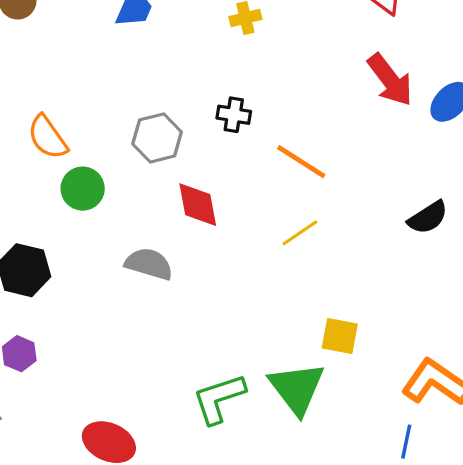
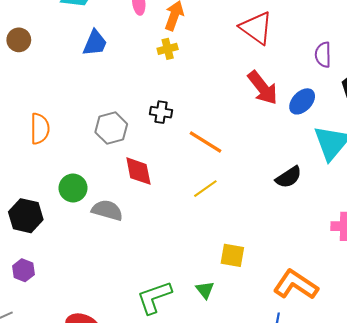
orange semicircle: (48, 137) -> (40, 129), turned -144
green circle: (83, 189) -> (73, 188), moved
green triangle: (297, 388) -> (205, 290), size x0.5

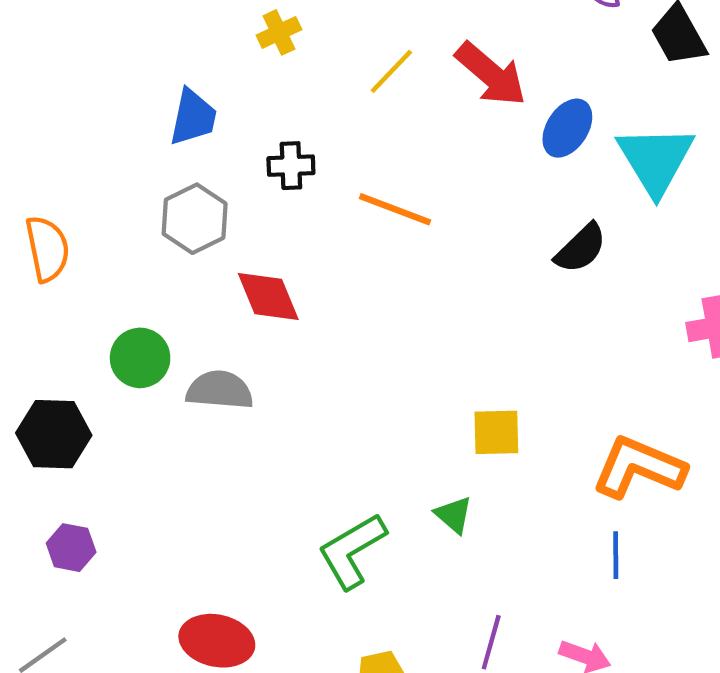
blue trapezoid: (95, 43) -> (193, 117), moved
blue ellipse: (302, 101) -> (567, 128), moved
yellow line: (205, 189) -> (391, 71), moved

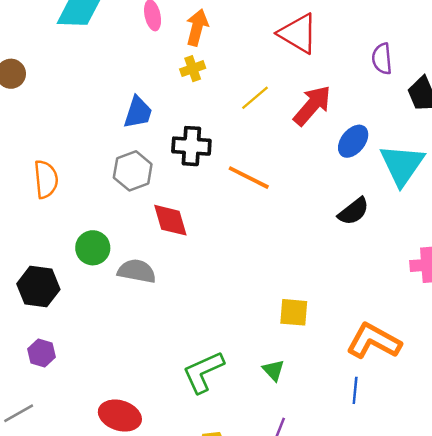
red arrow: (491, 74) -> (312, 105), turned -96
black cross: (291, 166) -> (191, 146), size x1.4
green triangle: (454, 515) -> (273, 370), moved

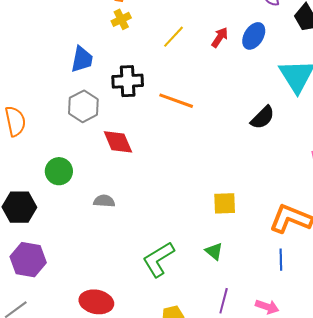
red arrow: (312, 105) -> (220, 37), size x0.6
blue ellipse: (353, 141) -> (254, 36), moved
gray semicircle: (137, 271) -> (104, 201), moved, size x0.7
purple hexagon: (41, 353) -> (28, 260), size x1.6

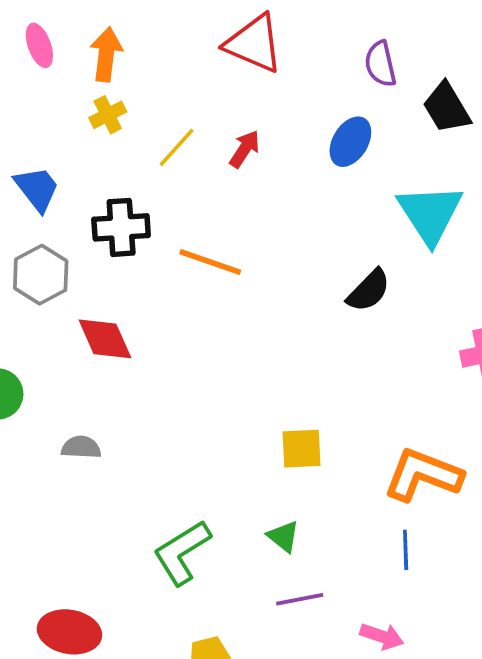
yellow line: (174, 37) -> (177, 147), moved
red arrow: (220, 37) -> (245, 149), moved
blue trapezoid: (82, 59) -> (37, 189), turned -48
purple line: (224, 301) -> (300, 599), moved, turned 65

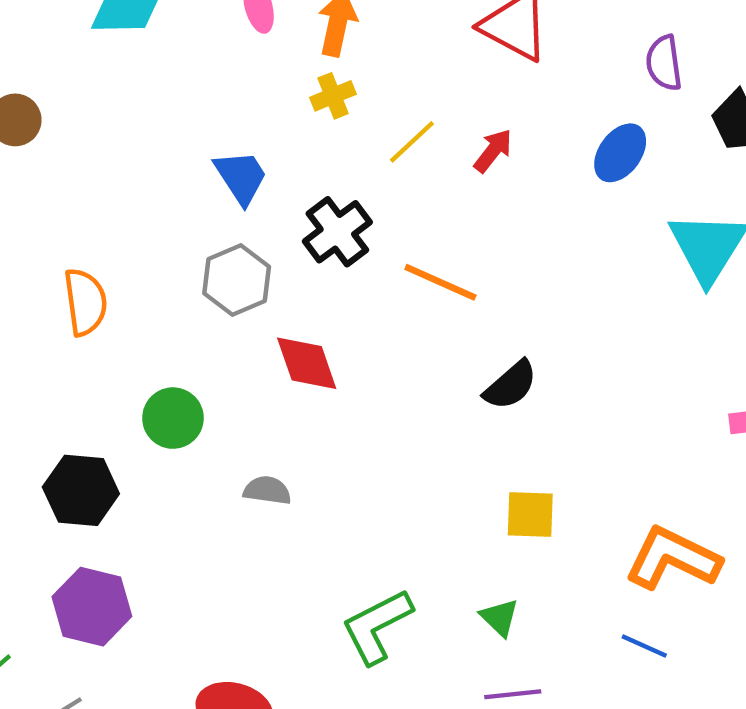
black cross: (121, 227) -> (337, 232), turned -38
black semicircle: (369, 291) -> (511, 385), moved
blue line: (406, 550) -> (644, 646), turned -69

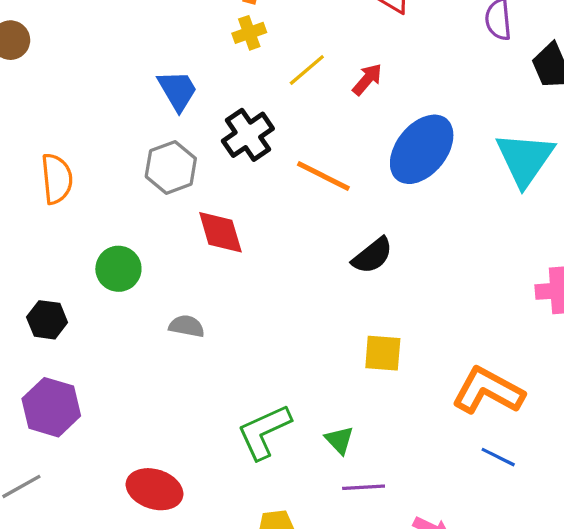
blue ellipse: (620, 153) -> (422, 149), moved, size x1.6
black hexagon: (81, 490) -> (47, 320), size x0.7
green triangle: (500, 618) -> (339, 440), moved
blue line: (644, 646) -> (498, 457), moved

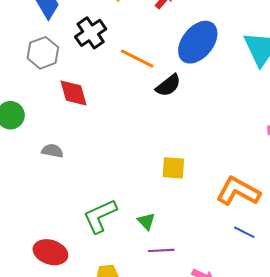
black semicircle: (372, 256) -> (168, 85), moved
red ellipse: (155, 489) -> (50, 252), moved

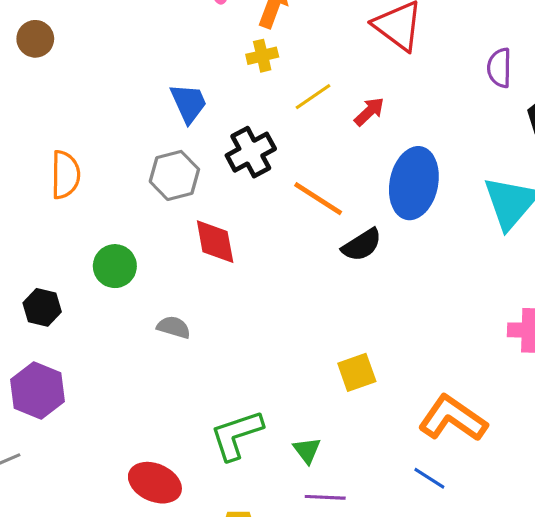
blue ellipse: (198, 42) -> (414, 183), turned -33
yellow square: (173, 168) -> (357, 372), turned -30
blue line: (244, 232) -> (429, 478), moved

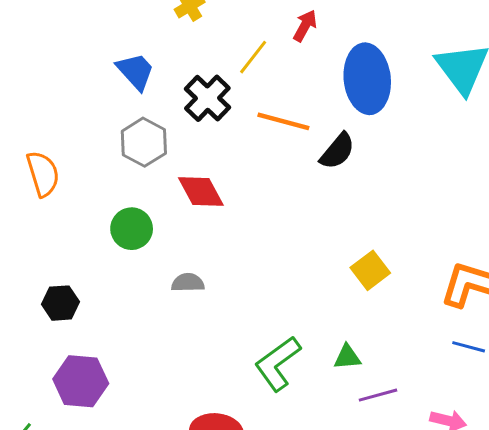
yellow line: (313, 97) -> (253, 57), moved
green circle: (115, 266) -> (132, 229), moved
green triangle: (307, 450) -> (347, 357), turned -40

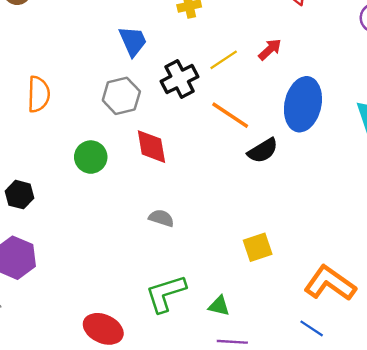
gray semicircle: (188, 283) -> (161, 218), moved

